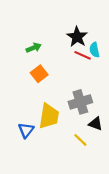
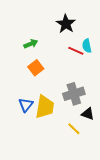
black star: (77, 37) -> (66, 24), moved
blue triangle: (26, 130) -> (26, 105), moved

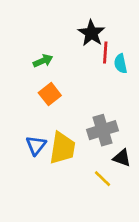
red line: (76, 51) -> (105, 52), moved, turned 70

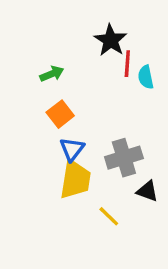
blue triangle: (36, 145) -> (72, 149), moved
yellow line: (103, 179) -> (109, 216), moved

